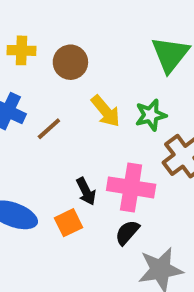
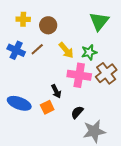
brown line: (49, 129) -> (37, 49), moved
pink cross: (131, 187) -> (79, 75), moved

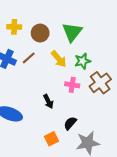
green triangle: (99, 21) -> (72, 32), moved
pink cross: (79, 75) -> (72, 85), size x0.6
orange square: (47, 107) -> (51, 139), moved

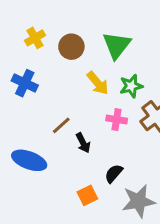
yellow cross: (14, 27) -> (35, 38), turned -32
brown line: (29, 58) -> (61, 125), moved

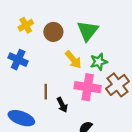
pink cross: (117, 120) -> (88, 87), size x1.6
brown line: (61, 125) -> (46, 92), turned -48

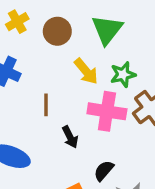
brown line: (46, 92) -> (46, 105), moved

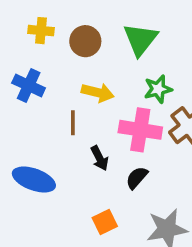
yellow cross: (17, 22) -> (41, 31), turned 35
yellow arrow: (86, 71) -> (98, 93), moved, turned -36
black semicircle: (104, 171) -> (137, 178), moved

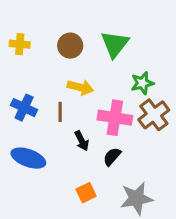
yellow cross: (41, 31) -> (20, 44), moved
blue cross: (29, 85) -> (24, 108), moved
green star: (158, 89) -> (142, 83), moved

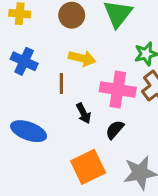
blue cross: (24, 108) -> (24, 61), moved
orange square: (86, 193) -> (88, 167), size x1.6

